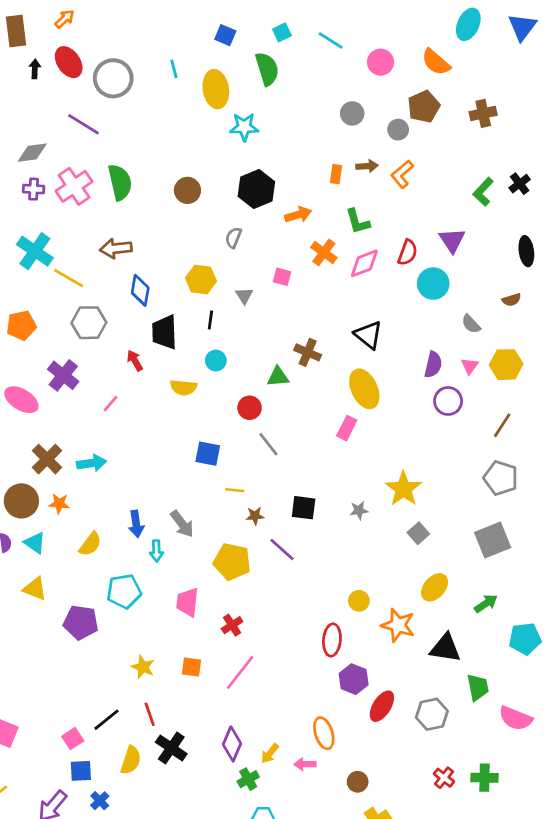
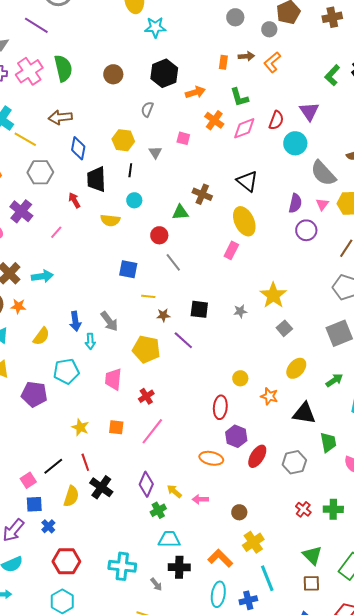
gray semicircle: (471, 324) -> (323, 173), size x1.8
orange star: (398, 625) -> (269, 396), size x0.7
orange ellipse: (324, 733) -> (211, 458), moved, turned -60
yellow arrow: (270, 753) -> (174, 491), turned 91

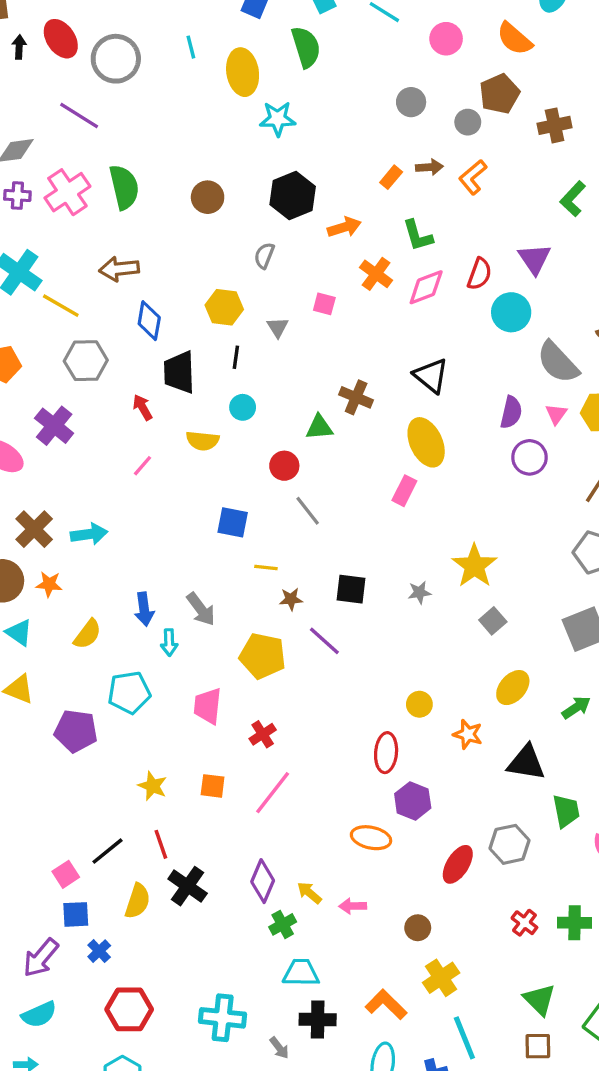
brown cross: (332, 17) -> (555, 125), moved
orange rectangle: (223, 62) -> (391, 177), turned 32
pink line: (56, 232) -> (143, 466), moved
red ellipse: (257, 456) -> (458, 864), moved

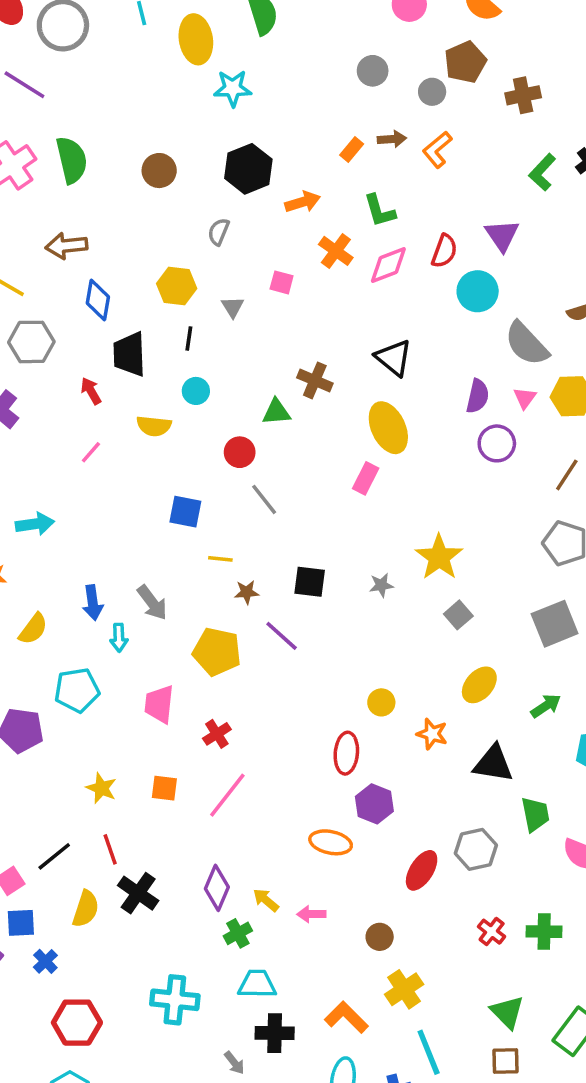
cyan cross: (223, 1018) -> (175, 1000), moved

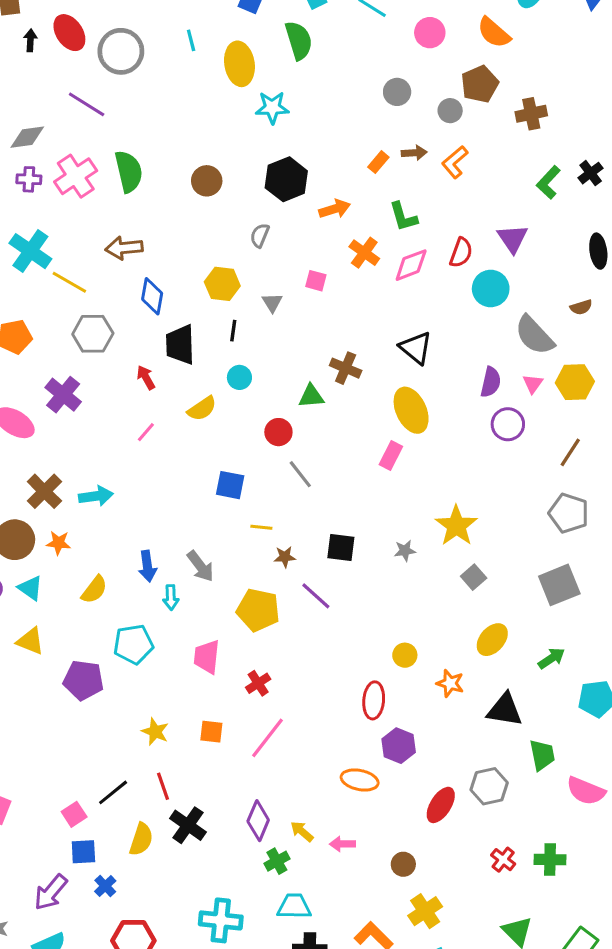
yellow semicircle: (154, 426) -> (202, 409), turned -40

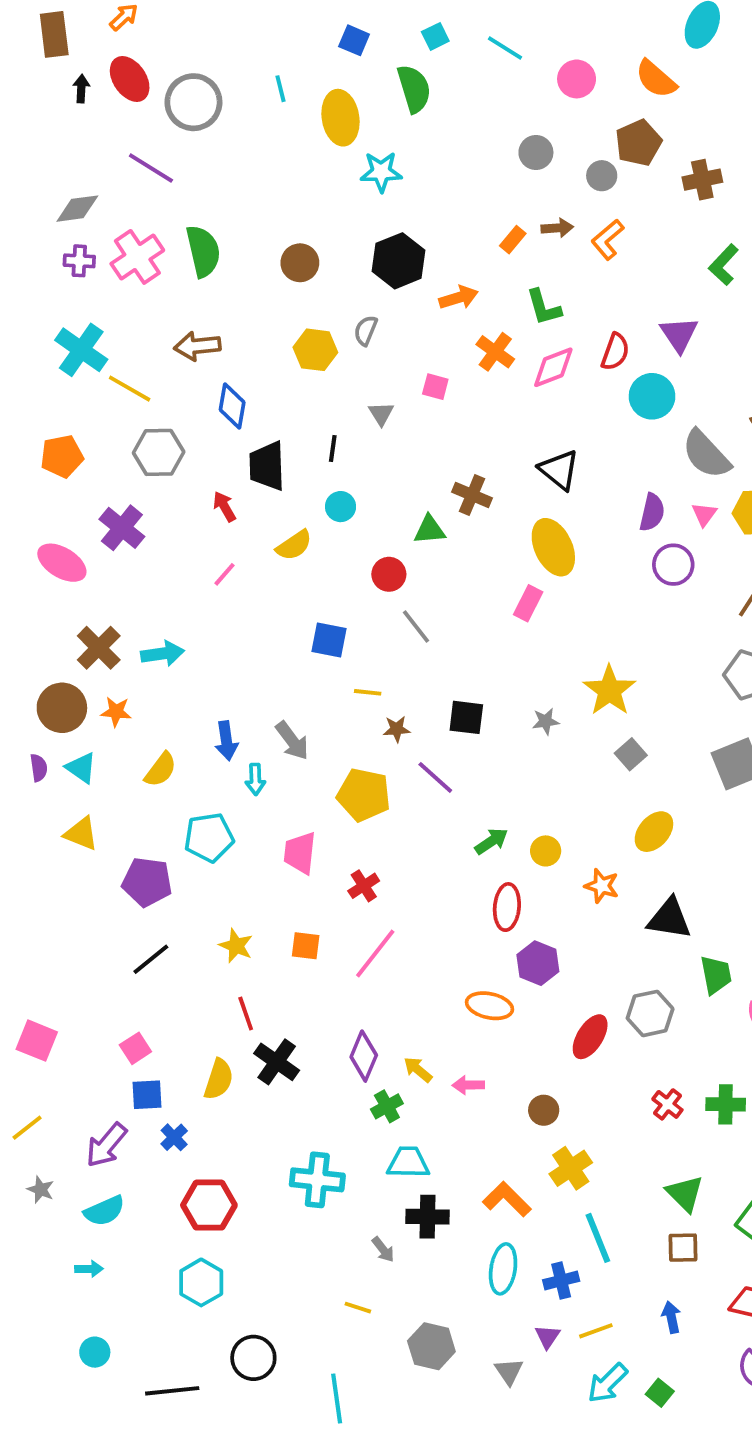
yellow hexagon: (222, 284) -> (315, 350), moved
green arrow: (552, 658) -> (491, 841), moved
black line: (113, 792) -> (151, 959), moved

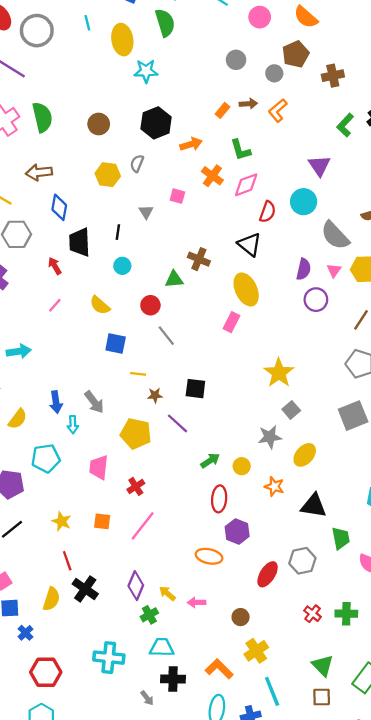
red semicircle: (615, 352) -> (268, 212), moved
yellow semicircle: (294, 545) -> (100, 305), moved, turned 75
gray star: (546, 721) -> (270, 437), moved, size x1.5

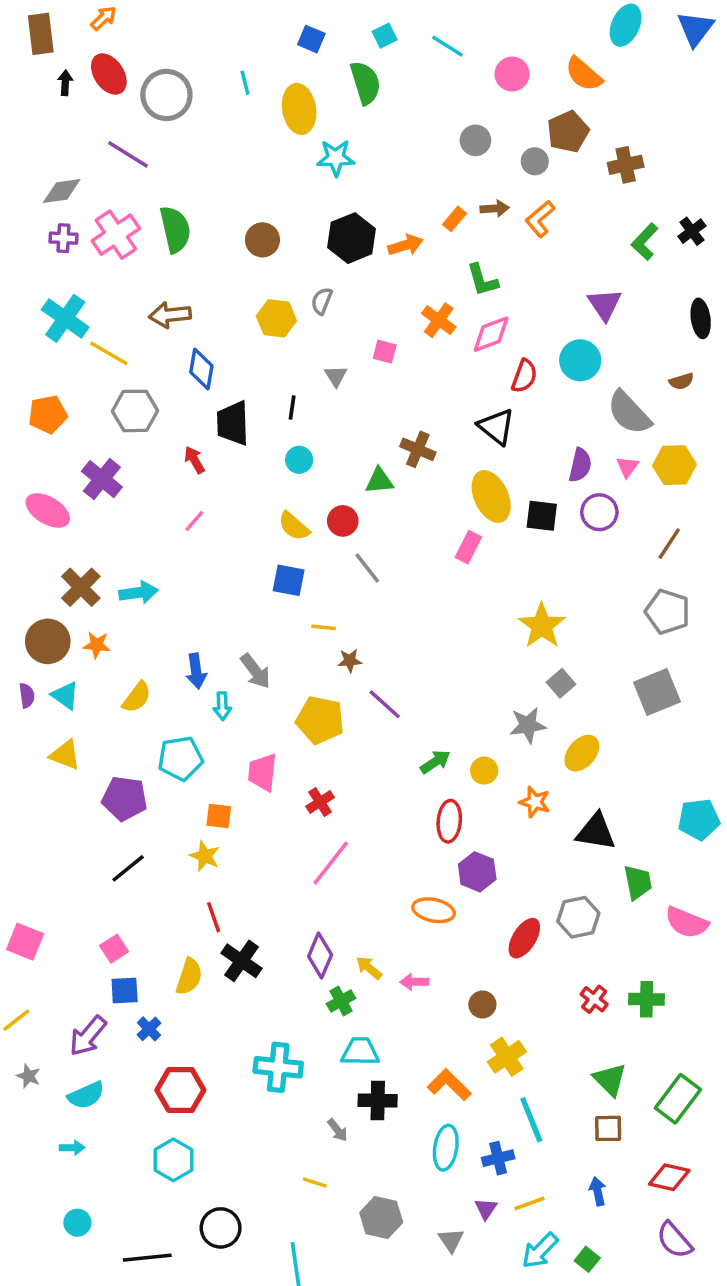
orange arrow: (191, 144) -> (406, 245), moved
yellow semicircle: (100, 305) -> (294, 526), moved
black square: (195, 389) -> (542, 516), moved
orange square: (102, 521) -> (219, 816), moved

